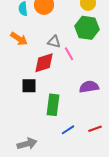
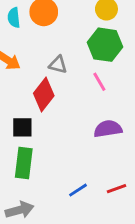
pink line: (69, 54) -> (99, 82), moved
red diamond: (44, 63) -> (44, 95), turned -35
green rectangle: (53, 105) -> (24, 163), moved

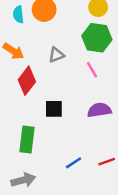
gray triangle: (58, 65) -> (56, 55), turned -35
red diamond: (44, 95) -> (27, 81), moved
black square: (22, 127) -> (54, 109), moved

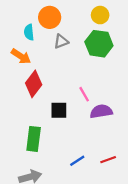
cyan semicircle: (18, 14) -> (29, 32), moved
gray triangle: (56, 55) -> (61, 41), moved
pink line: (92, 70) -> (84, 94), moved

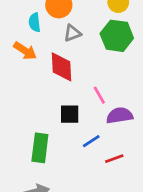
red diamond: (34, 84) -> (62, 67), moved, turned -40
red line: (108, 160) -> (114, 159), moved
blue line: (77, 161) -> (91, 141), moved

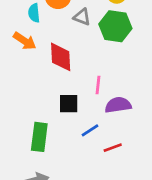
gray triangle: (72, 33) -> (82, 17), moved, turned 42
pink line: (99, 95) -> (98, 85), turned 36

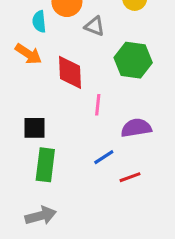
green hexagon: (115, 26) -> (133, 60), moved
pink line: (98, 85) -> (98, 105), moved
black square: (69, 104) -> (35, 128), moved

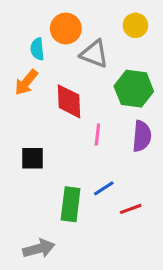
gray triangle: (95, 26) -> (94, 54), size x1.4
orange arrow: (28, 54) -> (26, 82), turned 96
purple semicircle: (136, 128) -> (142, 136), moved, turned 104
green rectangle: (45, 165) -> (71, 204), moved

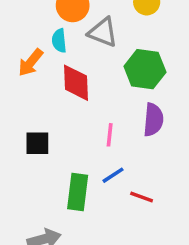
cyan semicircle: (37, 49) -> (59, 41), moved
pink line: (97, 135) -> (110, 135), moved
red line: (131, 209) -> (142, 197), turned 40

